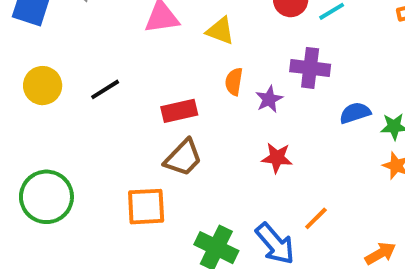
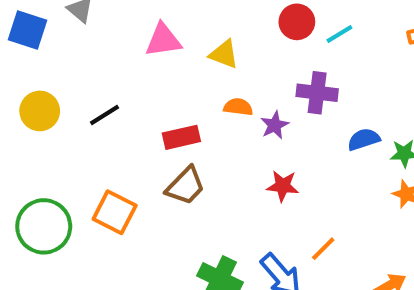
orange semicircle: (234, 82) -> (238, 107), turned 88
orange square: (146, 207) -> (115, 212), moved, turned 30

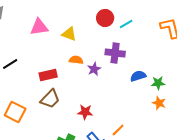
red star: (283, 186) -> (85, 112), moved

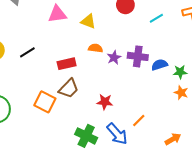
cyan line: (126, 24) -> (156, 18), moved
purple cross: (115, 53) -> (138, 56), moved
orange square: (15, 112) -> (45, 102), moved

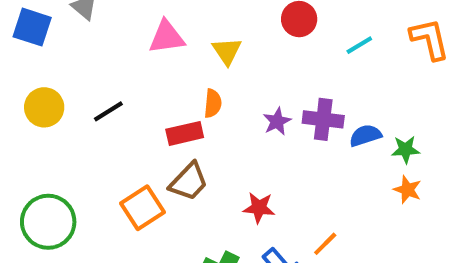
yellow triangle: (88, 21) -> (227, 51), turned 35
orange semicircle: (95, 48) -> (213, 103), moved, turned 88
orange square: (45, 102) -> (143, 208), turned 30

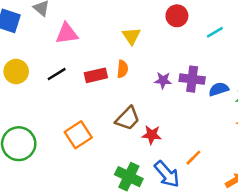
pink triangle: (167, 37) -> (67, 34), moved
purple star: (277, 121) -> (163, 80), turned 30
red rectangle: (185, 133) -> (96, 75), moved
brown trapezoid: (189, 182) -> (128, 118), moved

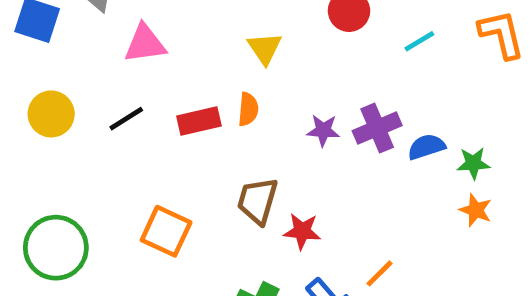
purple cross: (192, 79) -> (377, 128), turned -30
brown trapezoid: (128, 118) -> (258, 201), turned 152
orange square: (78, 135) -> (166, 231), turned -32

